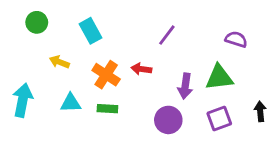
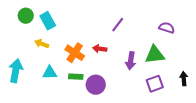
cyan rectangle: (90, 31) -> (48, 21), moved
purple circle: (168, 120) -> (96, 85), moved

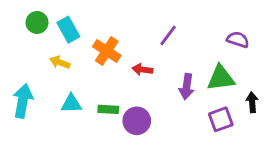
orange cross: (75, 53) -> (107, 51), moved
black arrow: (184, 79) -> (252, 102), moved

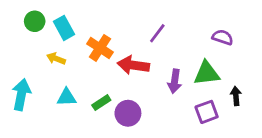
red arrow: (142, 69) -> (133, 65), size x1.6
green rectangle: (108, 109) -> (101, 103), turned -36

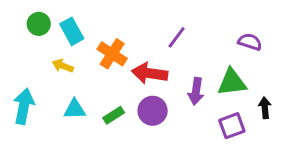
purple circle: (128, 113) -> (153, 111), moved

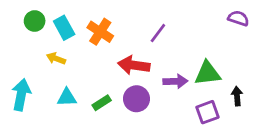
purple semicircle: (250, 42) -> (238, 18), moved
orange cross: (112, 54) -> (100, 32), moved
purple arrow: (196, 91) -> (175, 81), turned -100

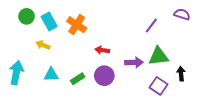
purple line: (158, 33) -> (151, 26), moved
red arrow: (134, 65) -> (102, 50), size x0.6
purple square: (208, 112) -> (159, 86), turned -36

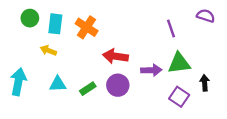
cyan rectangle: (49, 21) -> (55, 24), turned 36
purple line: (151, 26) -> (171, 28), turned -56
red arrow: (102, 50) -> (115, 56), size x1.5

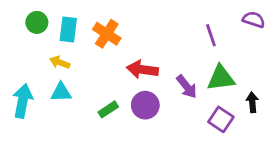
purple arrow: (151, 70) -> (187, 87), turned 54
cyan triangle: (58, 84) -> (61, 92), moved

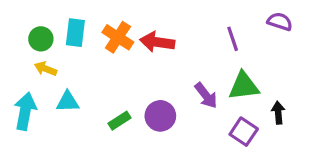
green circle: (37, 22) -> (41, 39), moved
yellow arrow: (60, 62) -> (46, 69), moved
red arrow: (142, 69) -> (157, 42), moved

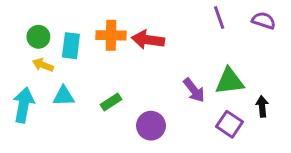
cyan rectangle: (75, 33) -> (71, 46), moved
orange cross: (118, 37) -> (111, 35), turned -32
purple line: (233, 39) -> (219, 18), moved
purple circle: (160, 116) -> (151, 126), moved
green rectangle: (119, 121) -> (111, 102), moved

